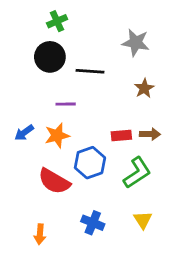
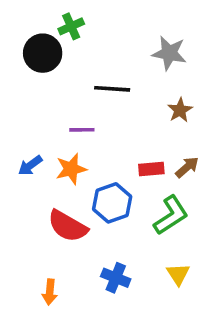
black circle: (50, 57) -> (43, 53), moved
brown arrow: (150, 134) -> (187, 167), turned -42

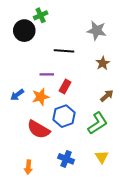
red rectangle: (151, 169) -> (65, 87), moved, turned -56

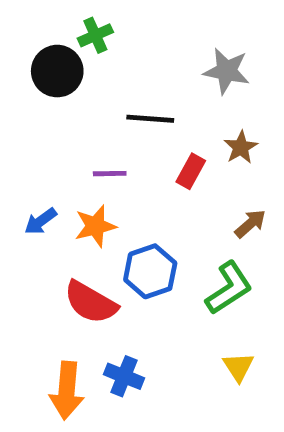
red rectangle: (65, 87) -> (191, 171), moved
blue cross: (66, 159) -> (124, 376), moved
orange arrow: (28, 167) -> (67, 391), size x1.6

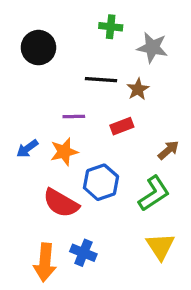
green cross: (95, 35) -> (111, 27), moved, turned 30
brown star: (241, 147) -> (138, 89), moved
red rectangle: (191, 171) -> (122, 126), moved, turned 40
yellow triangle: (238, 367) -> (160, 246), size x1.4

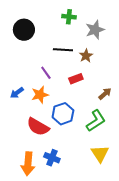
gray star: (152, 48) -> (95, 30), turned -30
purple line: (74, 116) -> (46, 73), turned 56

